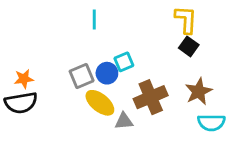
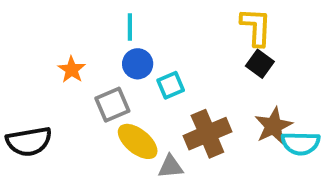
blue circle: (107, 73) -> (138, 64), moved
orange star: (24, 79) -> (72, 70), moved, turned -30
cyan semicircle: (211, 123) -> (301, 143), moved

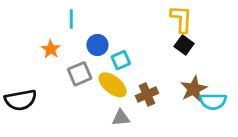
cyan line: (130, 27) -> (71, 19), moved
brown cross: (207, 134) -> (147, 94), size x0.7
yellow ellipse: (138, 141) -> (113, 85), moved

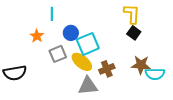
cyan square: (121, 60) -> (88, 44), size x1.6
brown star: (194, 89) -> (141, 65), turned 30
gray triangle: (121, 118) -> (88, 86), size x1.5

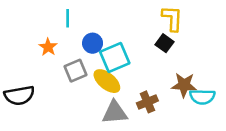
black square: (134, 33) -> (164, 43), moved
brown cross: (107, 69) -> (147, 102), moved

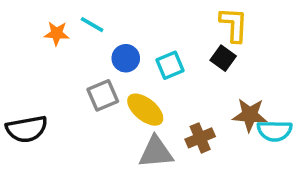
cyan line: (68, 18) -> (92, 25), turned -60
orange star: (48, 47) -> (57, 33), moved, turned -30
cyan square: (115, 58) -> (170, 65), moved, size x0.7

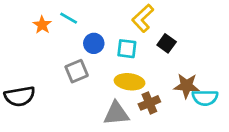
yellow L-shape: (234, 25) -> (143, 18), moved, turned -136
orange star: (57, 33) -> (42, 25), turned 30
cyan square: (170, 65) -> (127, 49), turned 30
yellow ellipse: (145, 110) -> (130, 82), moved, turned -32

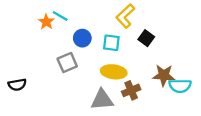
orange star: (42, 25) -> (46, 22), moved
black semicircle: (20, 96) -> (17, 85), size x0.7

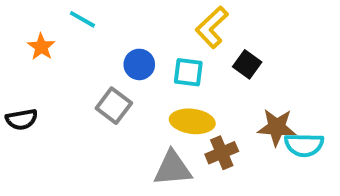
cyan line: (60, 16) -> (82, 19), moved
orange star: (46, 22) -> (41, 47), moved
gray square: (67, 63) -> (114, 106), turned -30
black semicircle: (17, 85) -> (22, 119), moved

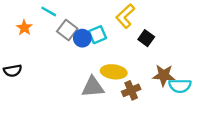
cyan square: (188, 72) -> (97, 35), moved, turned -30
gray square: (114, 106) -> (67, 30), moved
gray triangle: (173, 168) -> (93, 87), moved

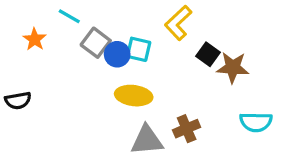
cyan square: (97, 35) -> (139, 49), turned 36
yellow ellipse: (114, 72) -> (134, 96), moved
brown star: (164, 75) -> (233, 67), moved
gray triangle: (93, 87) -> (147, 140), moved

